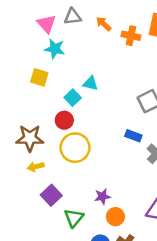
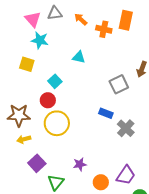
cyan triangle: (90, 83) -> (79, 57), moved
orange circle: (115, 217) -> (101, 182), moved

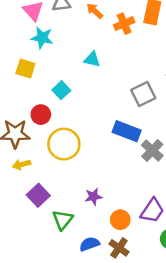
orange cross: (104, 29) -> (124, 24), turned -35
red circle: (48, 100) -> (41, 115), moved
blue rectangle: (106, 113) -> (127, 131), size x1.5

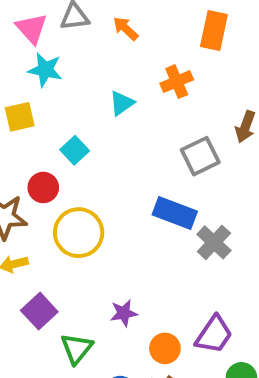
orange cross: (124, 24) -> (177, 82), moved
cyan triangle: (92, 59) -> (122, 103), turned -48
yellow square: (25, 68) -> (20, 117), turned -30

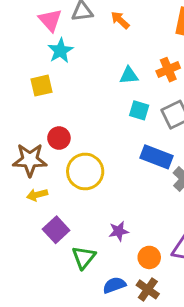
cyan star: (45, 70) -> (60, 51), turned 30
orange cross: (177, 82) -> (168, 70), moved
cyan triangle: (122, 103) -> (129, 75), moved, turned 30
cyan square: (75, 150) -> (139, 110), moved, turned -30

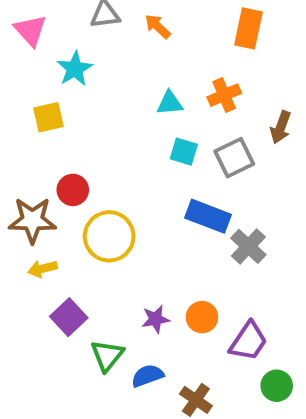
pink triangle: (50, 20) -> (30, 30), moved
orange circle: (149, 257) -> (202, 317), moved
blue semicircle: (114, 285) -> (147, 376), moved

